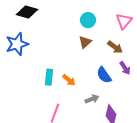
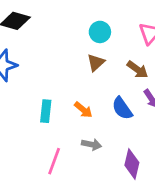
orange arrow: (69, 80) -> (83, 110), moved
gray arrow: (92, 99) -> (92, 144), moved, turned 32

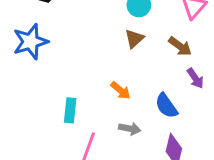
blue semicircle: (122, 108) -> (166, 106), moved
cyan rectangle: (46, 111) -> (70, 110), moved

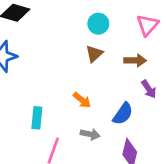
brown arrow: (180, 46) -> (135, 61), turned -35
blue semicircle: (166, 106) -> (123, 114), turned -110

